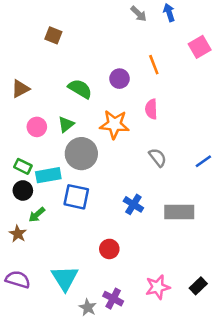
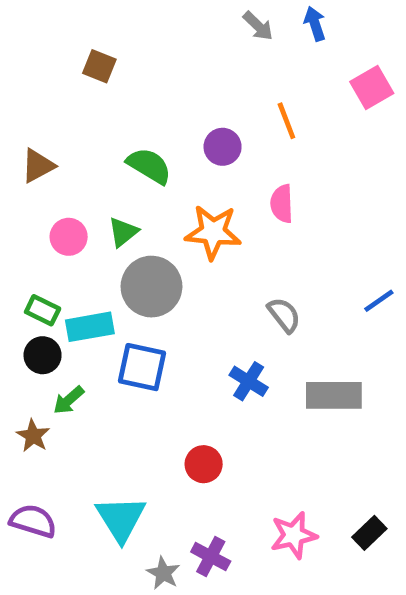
gray semicircle: (158, 157) -> (284, 315), moved

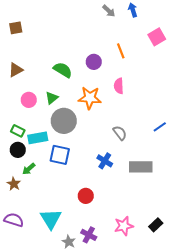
brown square: (99, 66) -> (16, 28), moved, turned -32

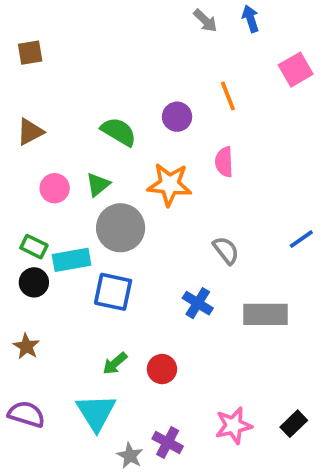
green arrow: (29, 169) -> (115, 363), moved

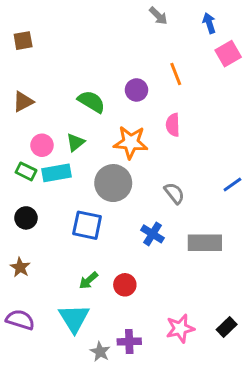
blue arrow: (250, 19) -> (209, 23), moved
gray circle: (121, 228) -> (113, 183), moved
green rectangle: (34, 247) -> (26, 171), moved
cyan rectangle: (72, 260) -> (57, 173), moved
purple cross: (168, 442) -> (129, 342), turned -30

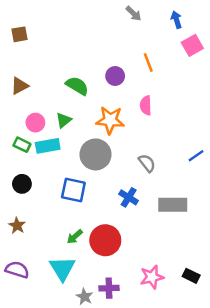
red circle: (125, 285) -> (105, 240), size x1.6
black rectangle: (227, 327) -> (191, 276), turned 70

